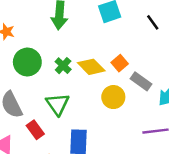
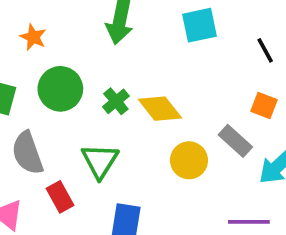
orange square: (120, 63) -> (264, 105), moved, turned -35

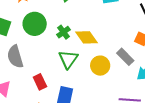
green triangle: (100, 161) -> (68, 59), moved
red rectangle: (60, 197) -> (40, 82), moved

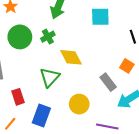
green cross: (63, 32) -> (48, 37), moved
yellow circle: (100, 66) -> (79, 104), moved

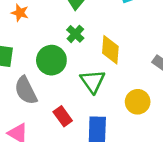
green circle: (20, 37) -> (51, 60), moved
yellow diamond: (71, 57) -> (110, 50), turned 50

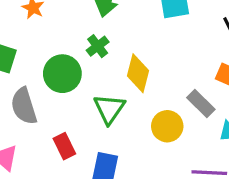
yellow circle: (138, 102) -> (167, 126), moved

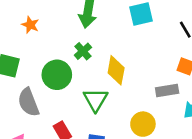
gray rectangle: (201, 104) -> (167, 91), turned -50
yellow circle: (167, 126) -> (143, 124), moved

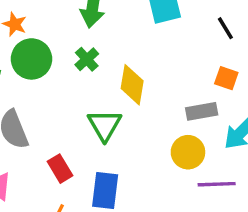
green circle: (57, 75) -> (31, 59), moved
yellow circle: (143, 124) -> (188, 152), moved

